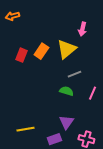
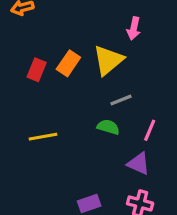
purple triangle: (66, 122) -> (139, 164), moved, turned -42
yellow line: (25, 129) -> (43, 137), moved

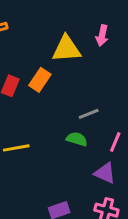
pink arrow: (134, 28) -> (102, 36), moved
yellow triangle: (108, 60) -> (66, 49), moved, turned 36

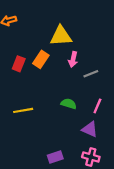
pink arrow: (102, 36) -> (73, 59), moved
gray line: (89, 114) -> (91, 74), moved

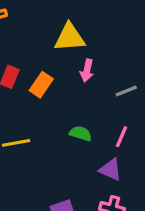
orange rectangle: (41, 59) -> (41, 85), moved
gray line: (91, 74) -> (126, 91), moved

